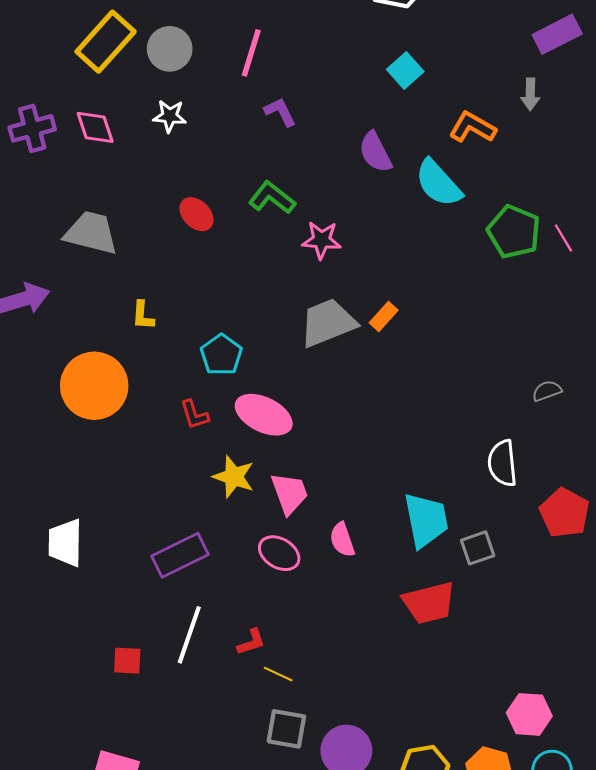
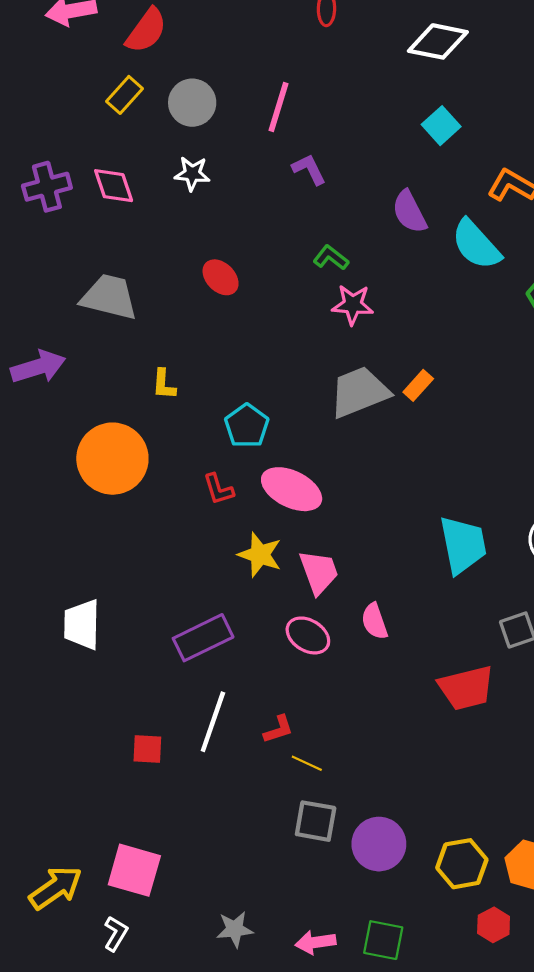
yellow rectangle: (106, 42) -> (124, 95), size x0.6
green L-shape: (272, 198) -> (331, 258), moved, size x0.7
cyan trapezoid: (426, 520) -> (463, 545), moved

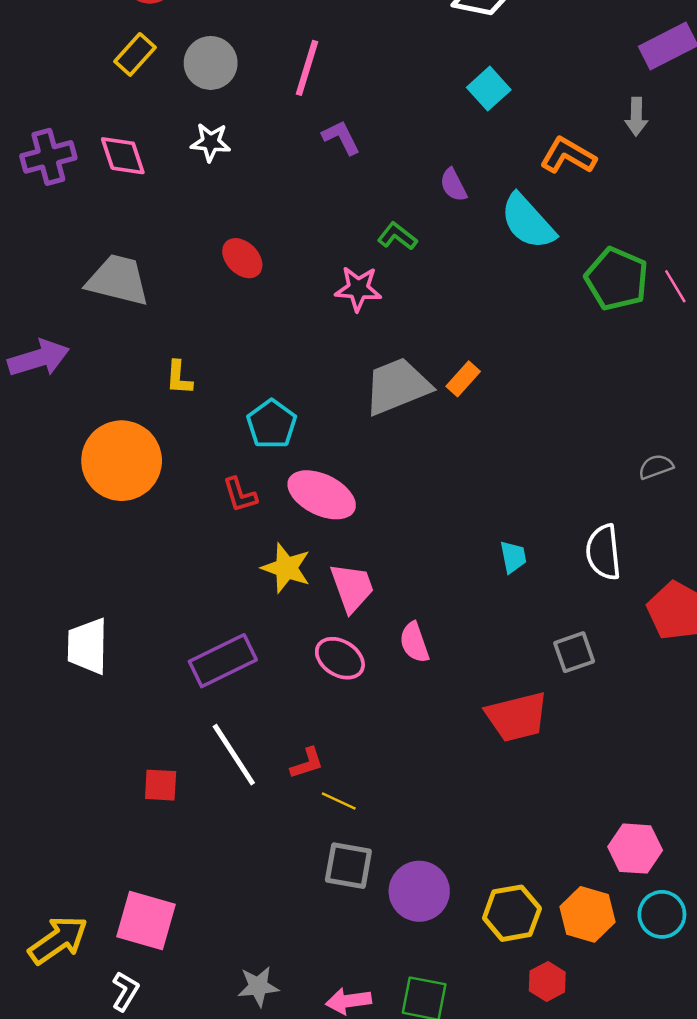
purple semicircle: (409, 212) -> (453, 185), size x0.7
green L-shape: (331, 258) -> (397, 236), moved
pink star: (353, 305) -> (358, 289), moved
cyan trapezoid: (463, 545) -> (513, 557), size x0.5
white line: (213, 722) -> (234, 755), turned -52

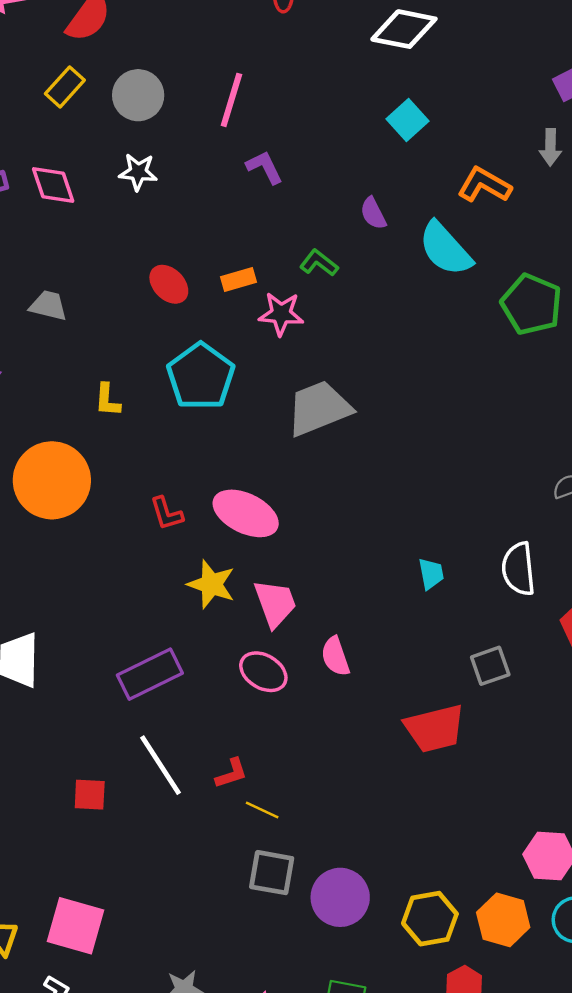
gray trapezoid: (118, 280) -> (48, 305), size x0.6
orange rectangle: (463, 379) -> (239, 280), moved, turned 32
cyan pentagon: (272, 424) -> (201, 376), moved, size x1.4

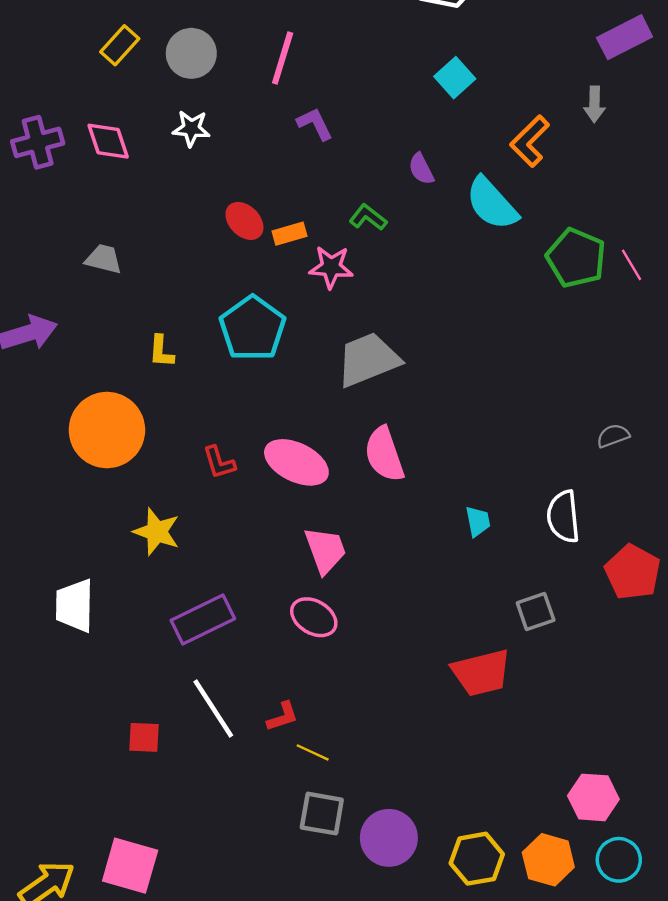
orange L-shape: (484, 185) -> (530, 141), turned -75
red ellipse: (169, 284) -> (244, 221), moved
yellow star: (211, 584) -> (157, 532), moved
pink semicircle: (335, 656) -> (384, 454), moved, size x1.4

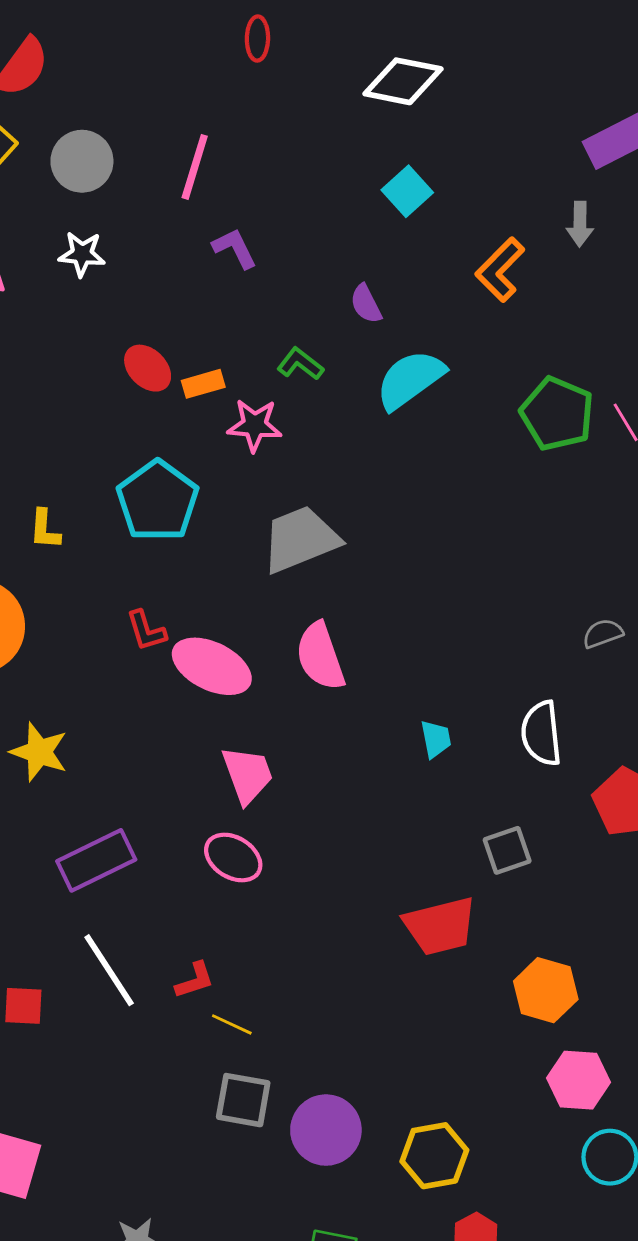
cyan semicircle: (492, 204) -> (410, 380), moved, turned 96
red L-shape: (219, 462) -> (146, 631), moved
orange hexagon: (548, 860) -> (546, 990), moved

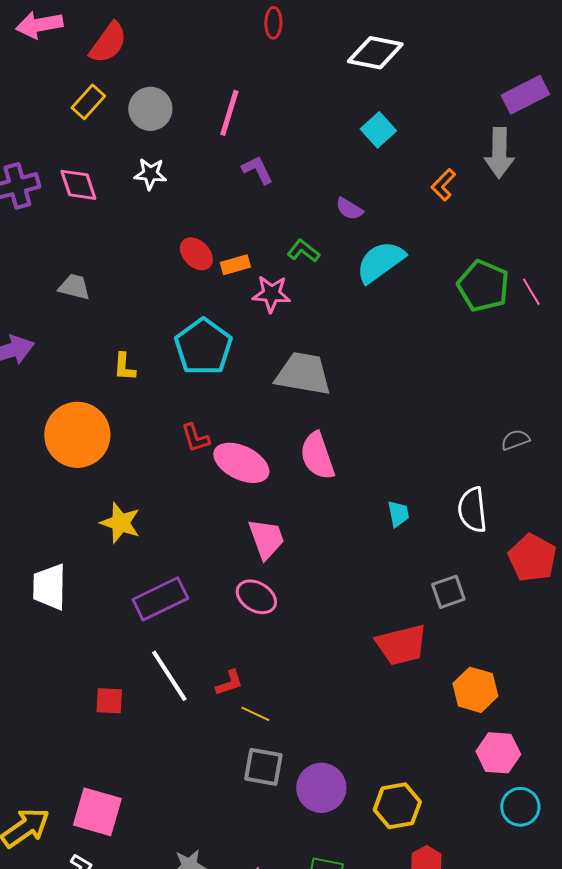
gray arrow: (580, 224) -> (499, 153), size x1.6
orange L-shape: (500, 270) -> (443, 185), size x0.7
purple semicircle: (366, 304) -> (349, 209), turned -32
gray trapezoid: (300, 539) -> (303, 374), turned 32

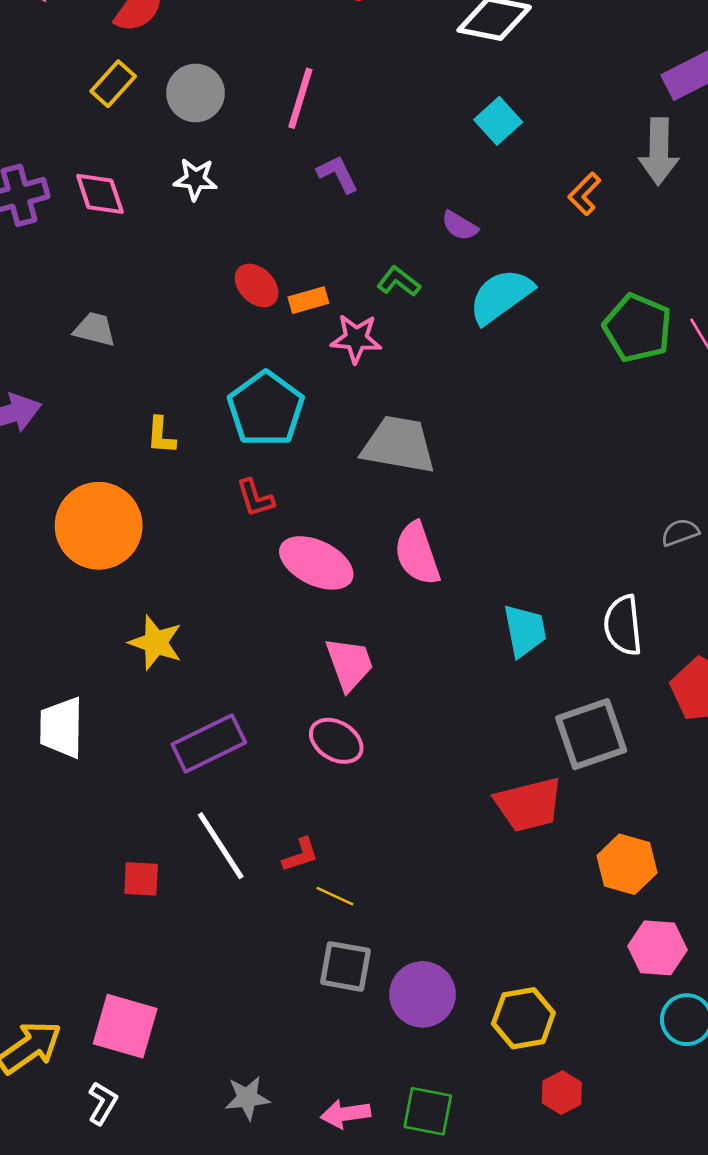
red L-shape: (195, 438) -> (255, 498), moved
cyan trapezoid: (398, 514) -> (525, 631), size x1.5
gray square: (448, 592) -> (591, 734), size x1.6

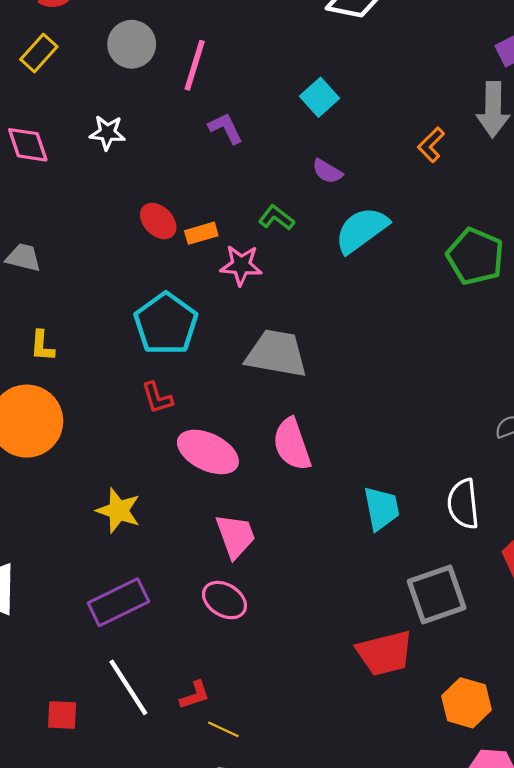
gray circle: (195, 93) -> (132, 44), moved
cyan square: (498, 121) -> (320, 97), moved
yellow L-shape: (161, 435) -> (42, 346), moved
yellow star: (156, 643) -> (118, 511), moved

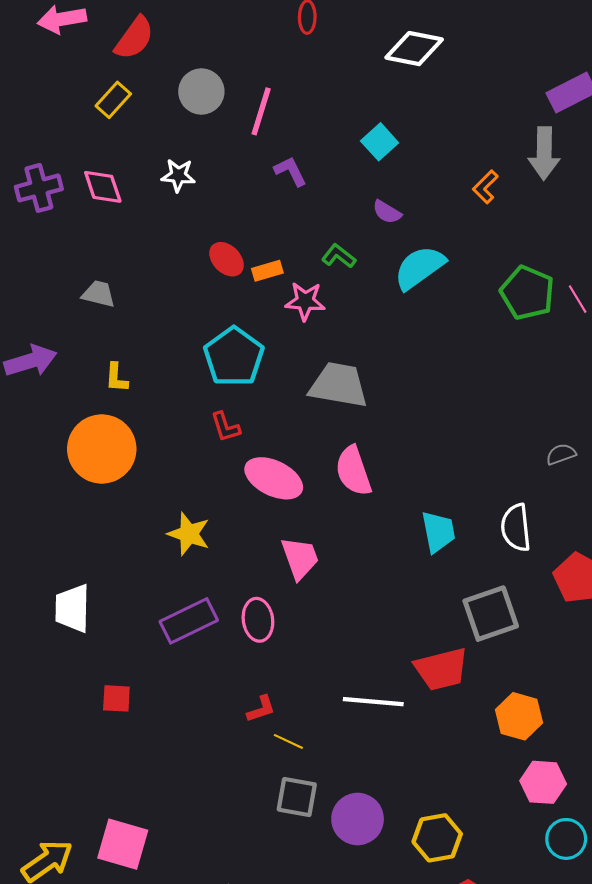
pink ellipse: (225, 600) -> (258, 620), moved, turned 51
white line: (128, 687) -> (373, 702), moved, turned -52
red square: (62, 715) -> (116, 698), moved

